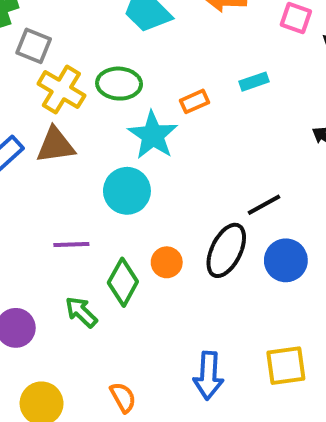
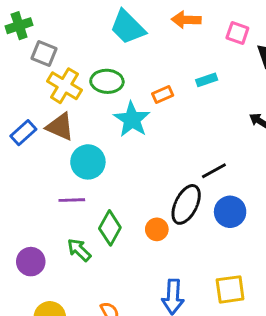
brown triangle: (55, 145) -> (60, 127), turned 32
cyan circle: (127, 191) -> (88, 162), moved
orange circle: (167, 262) -> (157, 229), moved

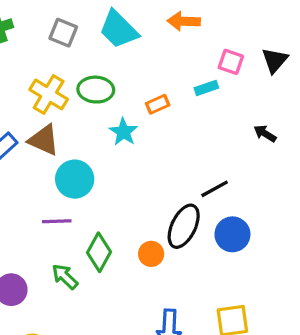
pink square: (237, 33) -> (231, 62), moved
gray square: (44, 53) -> (63, 33), moved
cyan star: (132, 119) -> (123, 132), size x0.7

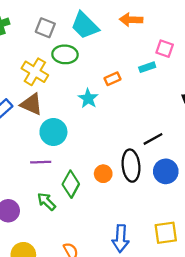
green ellipse: (96, 90) -> (65, 54), moved
black ellipse: (184, 226) -> (131, 166), turned -32
orange circle: (151, 254) -> (103, 174), moved

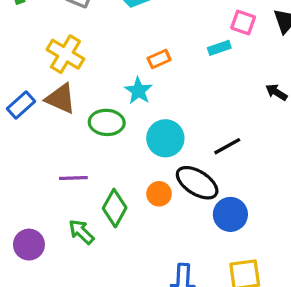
green ellipse: (65, 54) -> (107, 122), moved
orange rectangle: (112, 79) -> (159, 59), moved
cyan circle: (53, 132) -> (165, 138), moved
black ellipse: (131, 166) -> (197, 183), turned -52
blue circle: (166, 171) -> (230, 214), moved

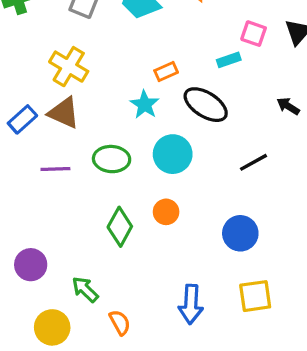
green ellipse: (107, 122) -> (112, 159), moved
black line: (227, 146) -> (254, 162), moved
purple line: (73, 178) -> (55, 169), moved
black ellipse: (197, 183) -> (206, 105), moved
green arrow: (81, 232) -> (85, 289), moved

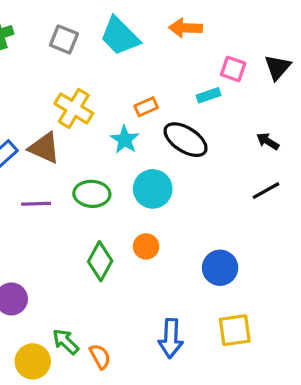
yellow cross: (69, 67) -> (74, 108), moved
black line: (254, 162) -> (266, 191), moved
green arrow: (85, 289) -> (66, 342), moved

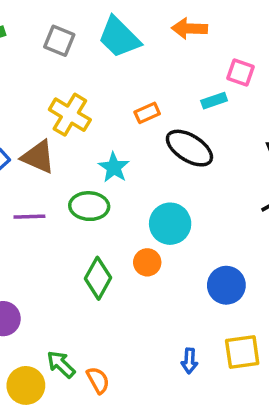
cyan star: (125, 140) -> (114, 167), moved
cyan circle: (153, 189) -> (170, 224), moved
blue arrow: (171, 338) -> (189, 361), moved, size x0.6

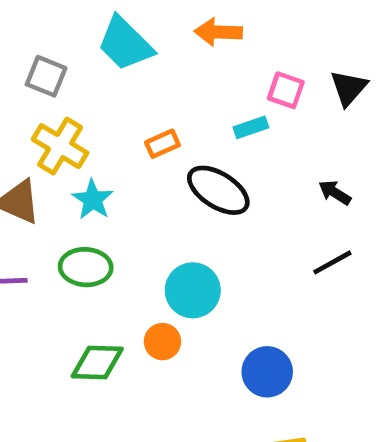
gray square: (59, 41) -> (46, 76), moved
cyan star: (114, 167) -> (93, 200), moved
green diamond: (98, 278) -> (97, 362), turned 63

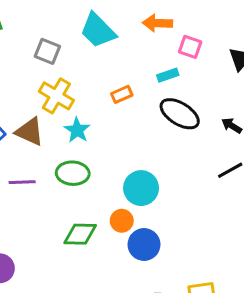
pink square: (286, 90) -> (190, 47), moved
cyan rectangle: (251, 127) -> (168, 75), moved
black ellipse: (218, 190) -> (180, 114), moved
blue circle: (267, 372) -> (144, 245), moved

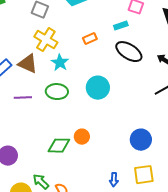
cyan circle: (141, 188) -> (98, 88), moved
orange circle: (122, 221) -> (82, 137), moved
green diamond: (80, 234) -> (59, 146), moved
blue circle: (144, 245) -> (141, 140), moved

